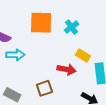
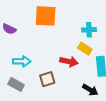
cyan cross: (72, 27) -> (89, 30), moved, turned 32
cyan arrow: (15, 55) -> (22, 61), moved

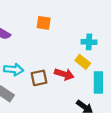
orange square: (46, 16) -> (44, 23), size x0.6
brown square: (47, 79) -> (39, 78), moved

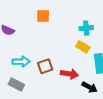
red arrow: (64, 74) -> (69, 74), moved

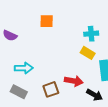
brown square: (45, 66) -> (51, 89), moved

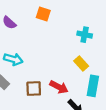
orange square: (47, 21) -> (43, 14), moved
cyan cross: (91, 34) -> (85, 35), moved

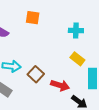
brown square: (34, 89) -> (36, 74), moved, turned -35

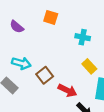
cyan cross: (76, 31) -> (83, 37), moved

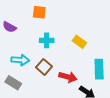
cyan cross: (83, 37) -> (47, 40), moved
yellow rectangle: (89, 66) -> (79, 42), moved

